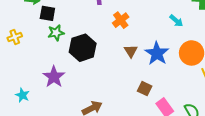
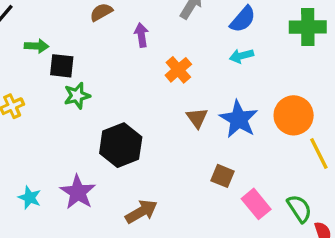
cyan arrow: (176, 21) -> (241, 56), moved, turned 128
black hexagon: (83, 48) -> (121, 145), moved
purple star: (54, 77) -> (78, 192), moved

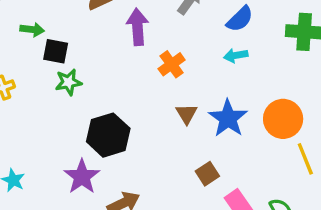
purple arrow: (141, 35) -> (137, 27), size x1.5
brown square: (223, 176) -> (207, 174), turned 30
purple star: (78, 192) -> (82, 177), moved

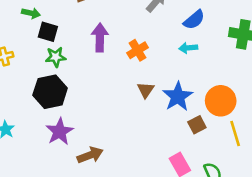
purple arrow: (137, 27) -> (100, 38), moved
black hexagon: (108, 135) -> (50, 92), moved
brown square: (207, 174) -> (197, 125), moved

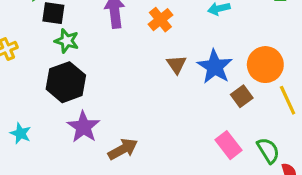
green star: (56, 57) -> (67, 41), turned 30

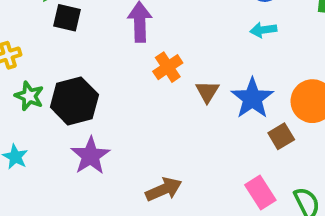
orange cross: (160, 20) -> (168, 67), moved
green star: (67, 41) -> (29, 96), moved
brown arrow: (123, 149) -> (164, 189), moved

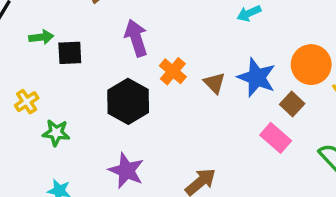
black hexagon: (74, 101) -> (128, 101), moved
pink rectangle: (260, 193) -> (276, 138), moved

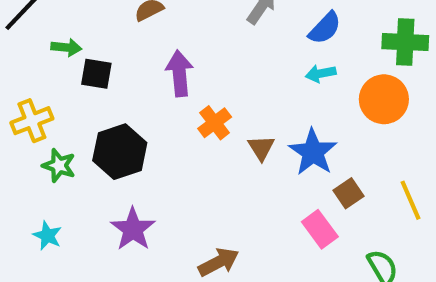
orange circle: (311, 65) -> (384, 99), moved
black hexagon: (128, 101) -> (120, 152), moved
yellow cross: (27, 102) -> (32, 121), size x1.4

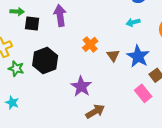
purple arrow: (179, 73) -> (60, 15), moved
cyan arrow: (321, 74) -> (133, 22), moved
purple star: (133, 229) -> (81, 86), moved

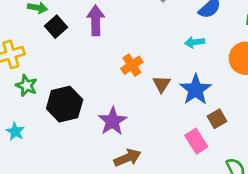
black square: (32, 24) -> (56, 27), turned 35
black hexagon: (45, 61) -> (65, 104), moved

